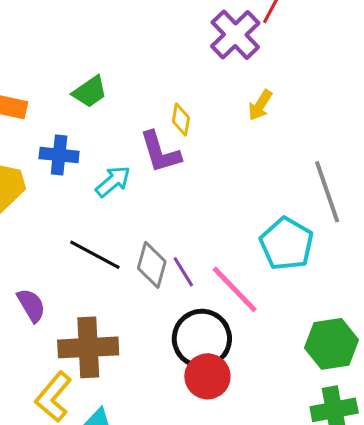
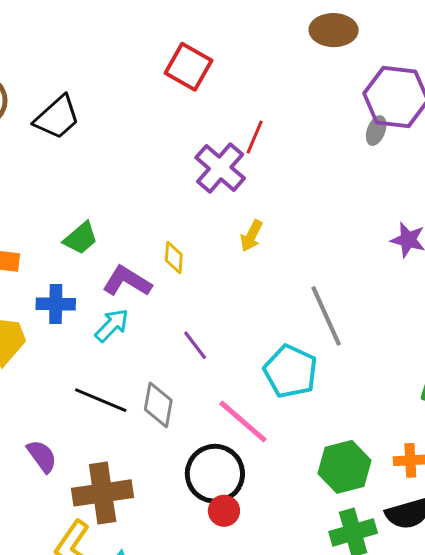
purple L-shape: (160, 152) -> (127, 281), moved, turned 144
purple line: (183, 272) -> (195, 345), moved
red circle: (207, 376) -> (224, 511), size x0.7

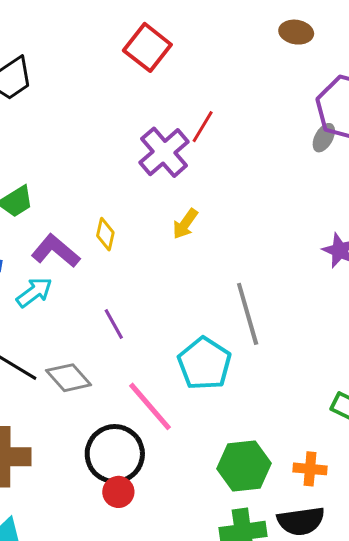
brown ellipse: (334, 30) -> (296, 32), size x0.7
gray diamond: (158, 405) -> (69, 378), turned -60

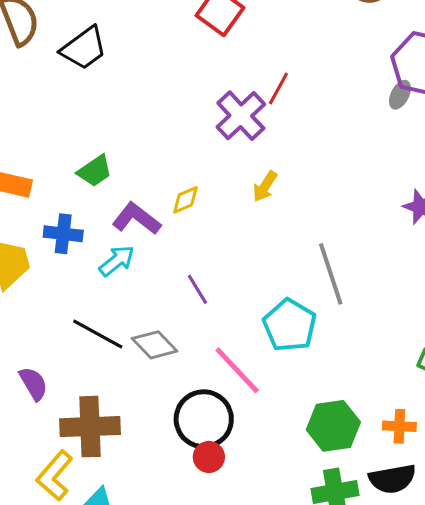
yellow diamond: (105, 234) -> (185, 200), turned 56

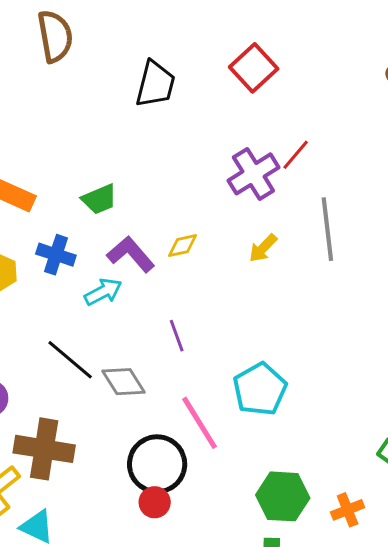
black trapezoid: (84, 48) -> (155, 84), moved, turned -51
gray line: (331, 274) -> (327, 229), moved
orange cross: (399, 426) -> (348, 510), turned -36

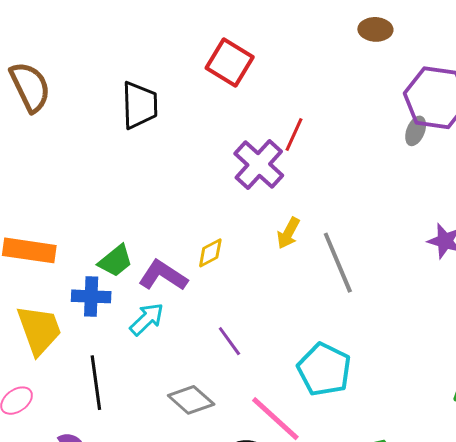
green trapezoid: (99, 199) -> (115, 261), moved
gray line: (327, 229) -> (338, 263), moved
black line: (70, 360) -> (96, 383), moved, turned 58

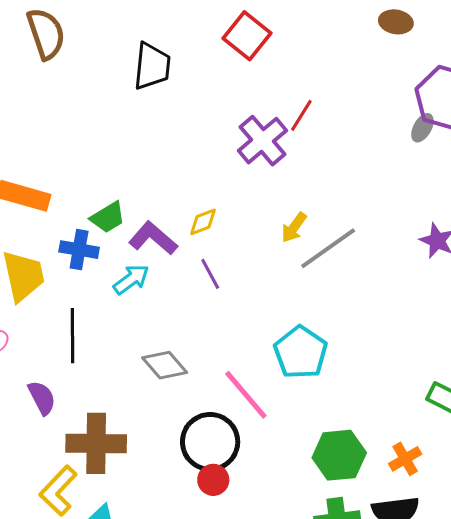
yellow arrow: (288, 233) -> (294, 227), moved
gray line: (338, 263) -> (328, 248), turned 70
purple line: (229, 341) -> (210, 274), moved

